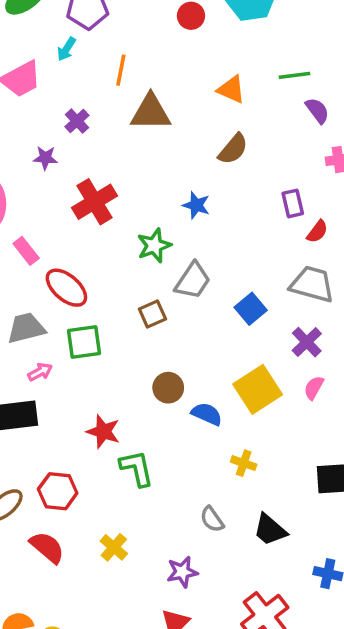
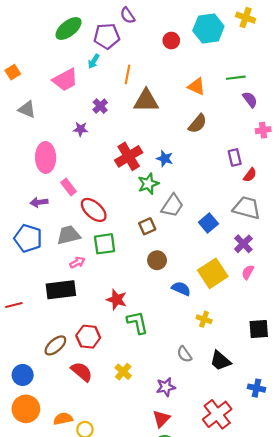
red cross: (95, 202) -> (129, 156), moved
blue star: (196, 205) -> (165, 159), moved
brown circle: (168, 388) -> (157, 260), moved

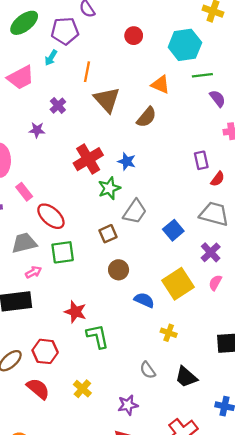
cyan hexagon: (208, 28) -> (185, 45), moved
brown triangle: (146, 101) -> (107, 100), turned 48
brown semicircle: (197, 124) -> (146, 117), moved

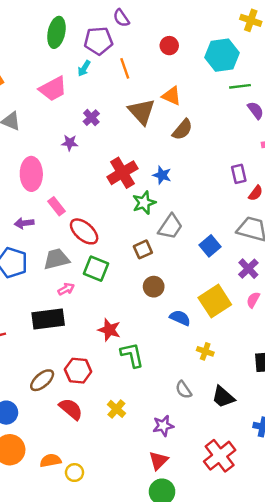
green ellipse: (24, 23) -> (56, 32), turned -40
orange line: (87, 72) -> (125, 68), moved, turned -30
orange triangle: (160, 85) -> (172, 96), moved
green square: (63, 252) -> (96, 269), turned 30

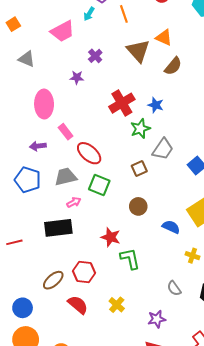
brown circle: (154, 287) -> (138, 206), moved

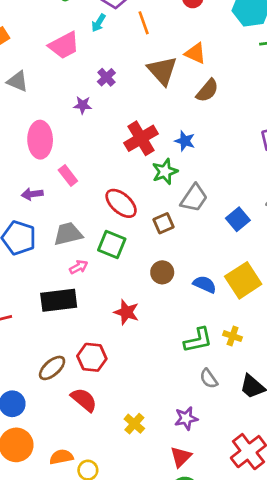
red ellipse: (89, 153) -> (121, 203), moved
blue semicircle: (171, 227) -> (205, 284), moved
green L-shape: (130, 259) -> (198, 340), moved, turned 90
yellow cross: (117, 305) -> (134, 424), moved

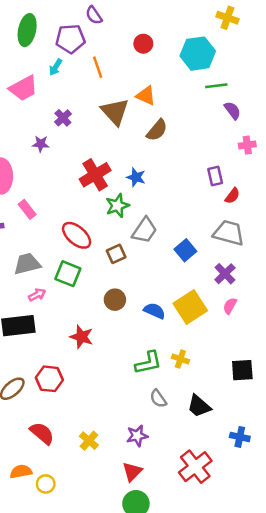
red semicircle: (84, 400) -> (42, 433), moved

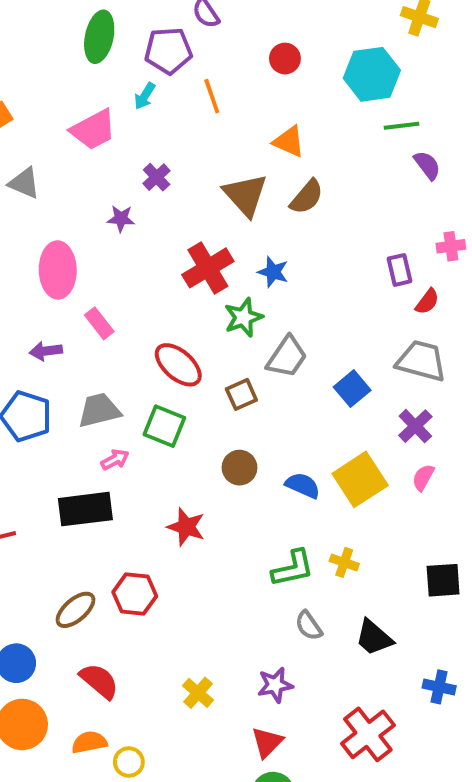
brown triangle: (115, 112) -> (245, 195), moved
pink cross: (247, 145) -> (451, 246), moved
red semicircle: (42, 433) -> (99, 681), moved

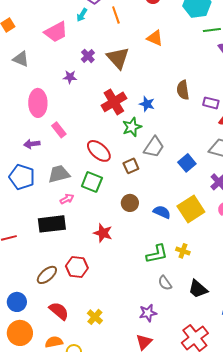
brown triangle: (245, 195) -> (118, 58), moved
brown semicircle: (307, 197) -> (183, 90), moved, turned 132
purple rectangle: (400, 270) -> (211, 103), turned -63
yellow cross: (198, 693) -> (95, 317), moved

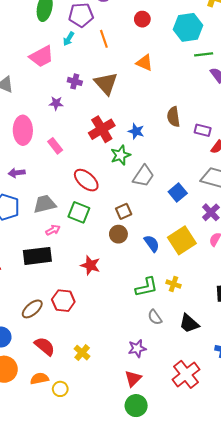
purple cross: (88, 56) -> (75, 81), turned -32
pink rectangle: (59, 130) -> (55, 146), moved
brown square: (131, 166) -> (124, 211), moved
blue semicircle: (162, 212) -> (152, 243), turned 30

